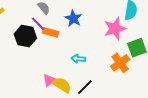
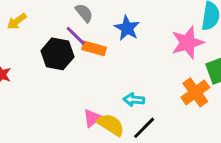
cyan arrow: (78, 59) -> (134, 100), moved

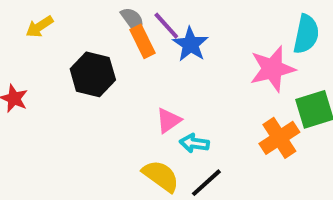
purple line: (76, 36) -> (166, 26), moved
orange rectangle: (94, 48) -> (143, 41), moved, turned 45
pink triangle: (92, 118) -> (169, 120), moved

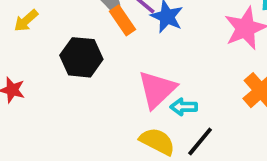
pink triangle: (169, 120) -> (157, 89), size x1.6

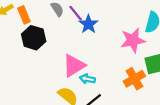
orange rectangle: (123, 20) -> (24, 15), moved

